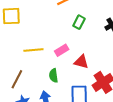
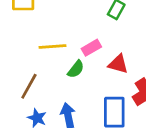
green semicircle: (54, 76) -> (76, 69), moved, turned -136

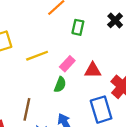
yellow line: (53, 46) -> (37, 56), moved

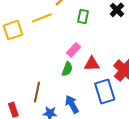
yellow line: (37, 56) -> (42, 18), moved
red triangle: (93, 70) -> (92, 64), moved

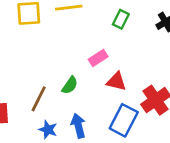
green semicircle: (67, 69) -> (70, 85), moved
blue rectangle: (105, 91) -> (124, 120), turned 30

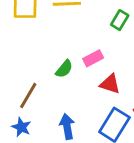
green semicircle: (70, 85) -> (64, 69), moved
blue star: (48, 130) -> (21, 127), moved

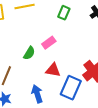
red triangle: (110, 84) -> (53, 70), moved

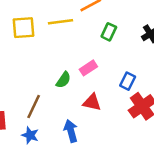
blue rectangle: (71, 88) -> (128, 81), moved, size x0.6

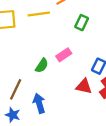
red triangle: (92, 102) -> (84, 86), moved
blue arrow: (71, 131) -> (39, 103), moved

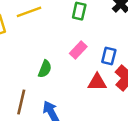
pink rectangle: (64, 55) -> (78, 50), moved

